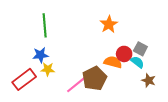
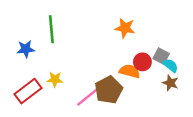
orange star: (109, 24) -> (125, 28), turned -30
blue star: (41, 55) -> (26, 49), moved
cyan semicircle: (137, 62) -> (170, 65), moved
brown star: (149, 80) -> (170, 83), moved

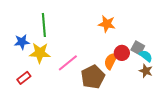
orange semicircle: (130, 71) -> (111, 61), turned -78
yellow star: (55, 79) -> (40, 53), moved, size x1.5
red rectangle: (28, 91) -> (24, 78), size x0.6
pink line: (88, 97) -> (68, 63), moved

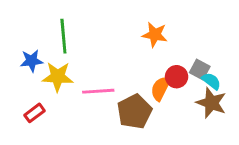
pink line: (68, 63) -> (98, 91), turned 35
brown star: (146, 71) -> (211, 103), size x1.5

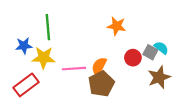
cyan semicircle: (211, 81) -> (161, 48), moved
orange semicircle: (161, 88) -> (99, 66), moved
brown star: (211, 103) -> (159, 77), turned 30
red rectangle: (34, 113) -> (26, 85), size x1.6

